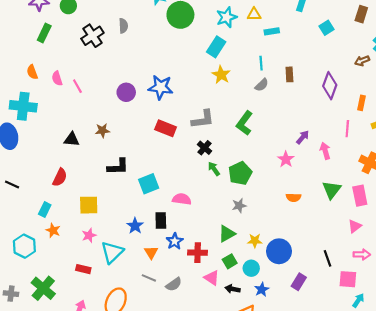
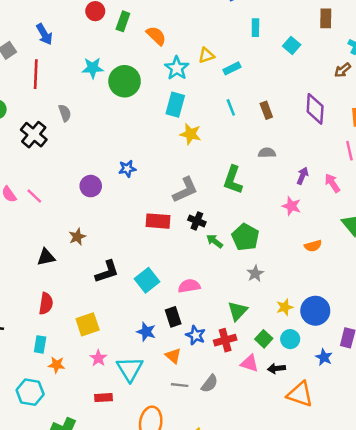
gray semicircle: (262, 85) -> (267, 153), moved, turned -120
blue star: (161, 87) -> (127, 169), size x0.6
red rectangle: (166, 128) -> (158, 221), moved
green triangle: (227, 234) -> (238, 311), moved
blue star: (262, 289) -> (324, 357), moved

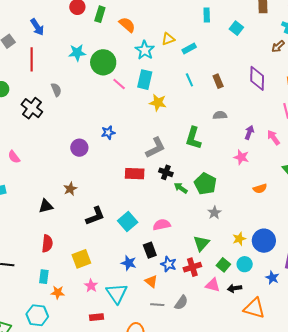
pink line: (34, 196) -> (119, 84), moved

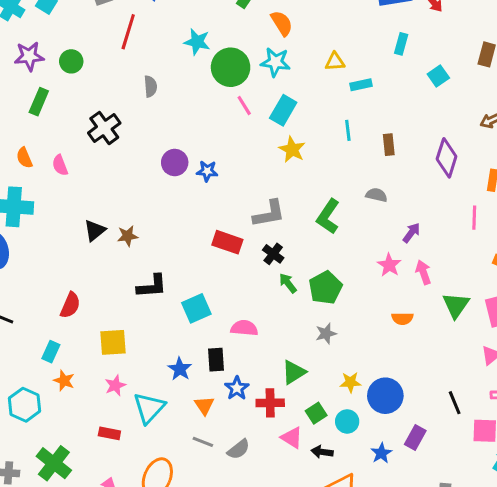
cyan star: (145, 50) -> (275, 62), moved, turned 30
black cross: (32, 108) -> (104, 128), moved
pink arrow: (273, 137) -> (423, 272), moved
purple circle: (79, 148) -> (175, 162), moved
black triangle: (46, 206) -> (95, 230), moved, turned -42

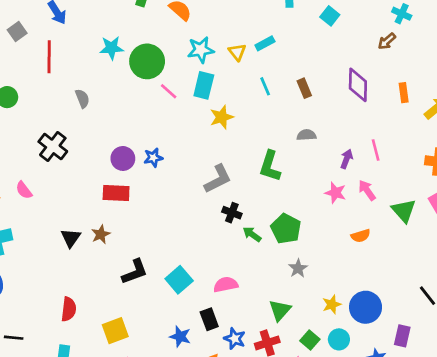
cyan star: (275, 62) -> (201, 50), moved
yellow triangle: (335, 62) -> (237, 52), moved, turned -48
yellow star: (292, 149) -> (222, 117), turned -30
pink line: (474, 218) -> (376, 150), moved
red rectangle: (227, 242) -> (116, 193), moved

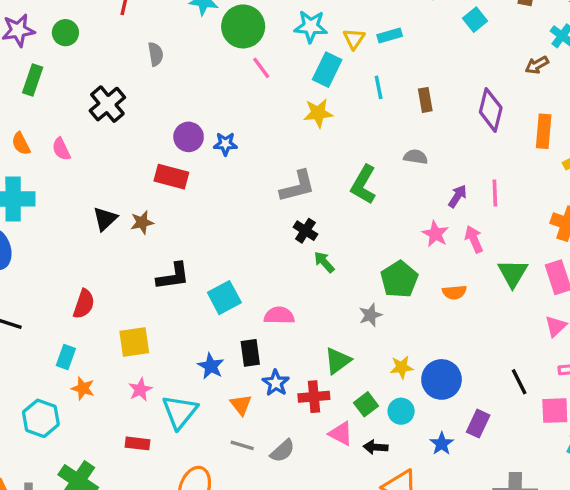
cyan rectangle: (204, 85) -> (327, 70), moved
orange rectangle: (404, 93) -> (544, 131), size x1.4
green pentagon: (286, 229) -> (399, 279), moved

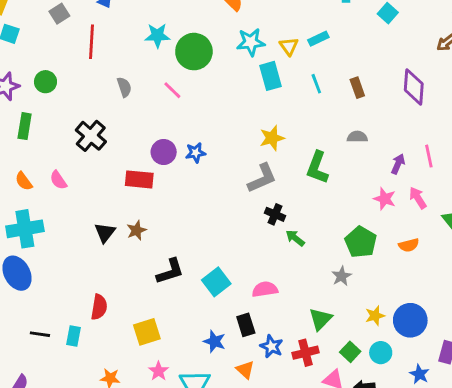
pink line: (261, 68) -> (172, 90), moved
cyan rectangle: (327, 70) -> (271, 76), turned -32
yellow star: (318, 113) -> (272, 138), moved
red rectangle: (171, 177) -> (139, 179), moved
cyan rectangle: (66, 357) -> (73, 336), moved

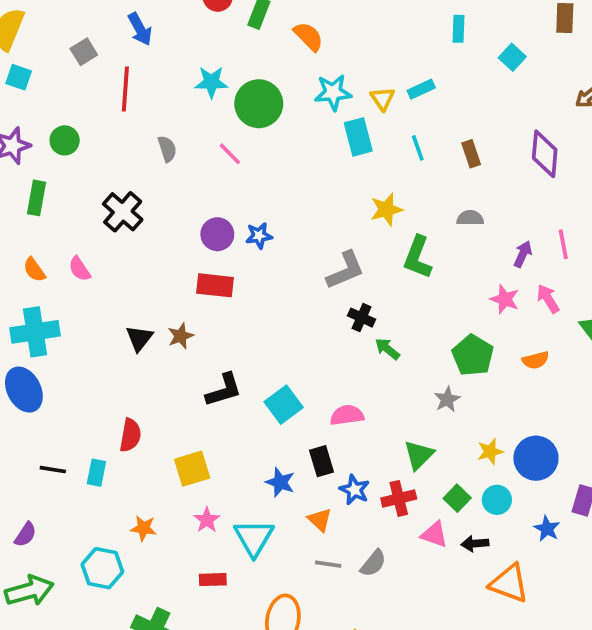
yellow star: (272, 138) -> (386, 209), moved
red rectangle: (139, 179) -> (215, 285), moved

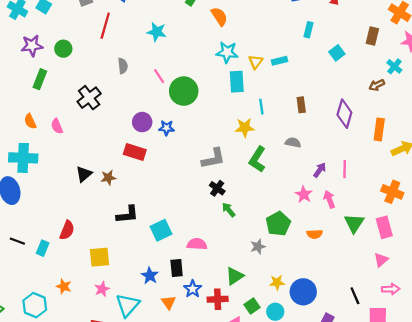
green circle: (259, 104) -> (184, 91), moved
cyan line: (418, 148) -> (261, 107), moved

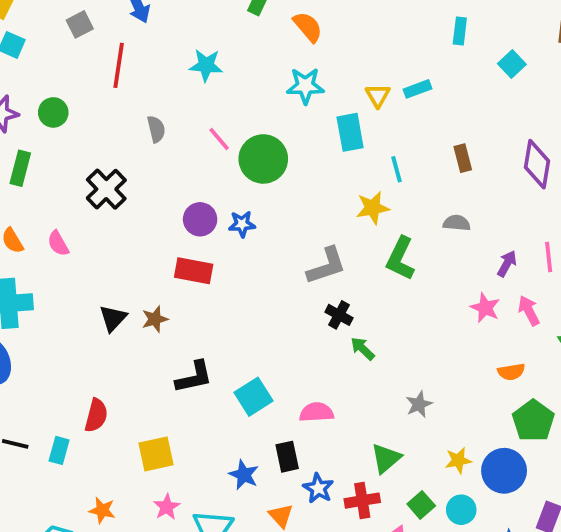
cyan star: (227, 52) -> (305, 86), moved
green pentagon: (278, 224) -> (533, 421), moved

